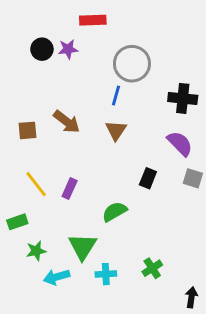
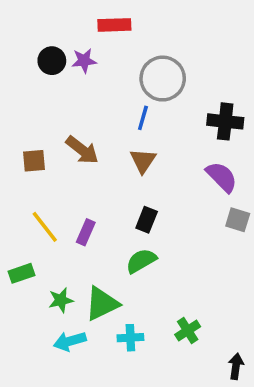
black rectangle: (148, 178) -> (147, 220), moved
green triangle: (83, 246) -> (102, 304), turned 32
green star: (36, 251) -> (61, 300), moved

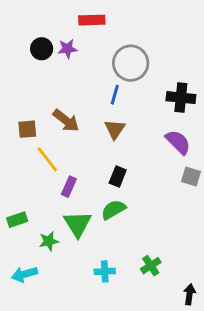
yellow line: (45, 227) -> (47, 159), moved
green triangle: (102, 304) -> (77, 224), moved, turned -36
cyan arrow: (70, 341) -> (24, 274), moved

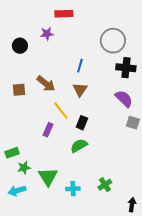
black circle: (42, 49) -> (20, 46), moved
gray circle: (131, 63) -> (113, 41), moved
yellow line: (47, 159) -> (61, 111), moved
green triangle: (77, 224) -> (48, 177), moved
green star: (49, 241) -> (24, 168), moved

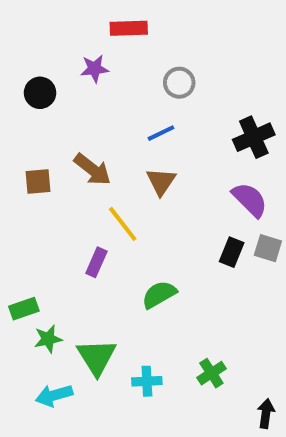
gray circle: (113, 41) -> (179, 83), moved, size x0.6
blue line: (80, 66) -> (161, 133), turned 48
black cross: (126, 68) -> (254, 137), turned -30
black rectangle: (82, 123) -> (232, 252), moved
cyan arrow: (17, 191) -> (54, 395), moved

